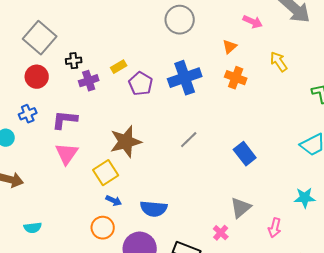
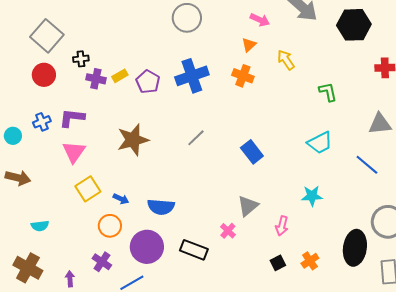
orange triangle: (230, 47) -> (249, 45), moved
yellow rectangle: (119, 67) -> (120, 76), moved
purple cross: (89, 81) -> (96, 79), turned 30
blue cross: (28, 114) -> (42, 122), moved
yellow square: (106, 173) -> (88, 189), moved

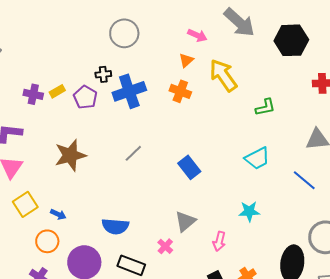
black cross: (81, 59) -> (103, 74), moved
yellow arrow: (286, 60) -> (223, 75), size x1.6
green L-shape: (328, 92) -> (265, 107), turned 90
blue semicircle: (161, 207) -> (115, 226), moved

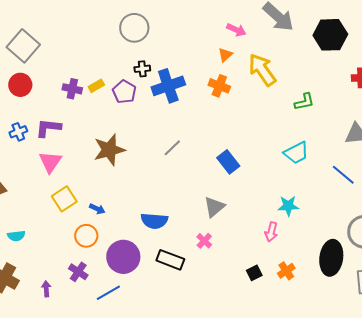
gray circle: (124, 33) -> (134, 28), moved
gray triangle: (185, 221) -> (214, 207), moved
pink arrow: (219, 241) -> (271, 232), moved

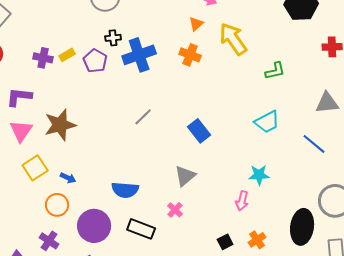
brown star: (109, 150) -> (60, 125), moved

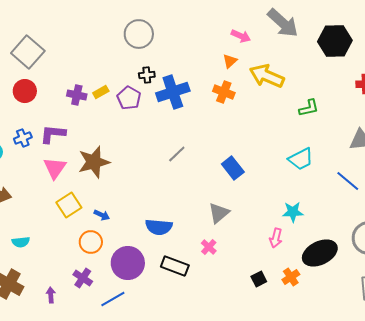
yellow arrow: (233, 39) -> (267, 76), turned -32
black ellipse: (302, 227) -> (320, 253), moved, turned 56

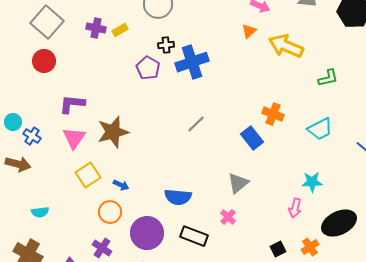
yellow rectangle: (101, 92) -> (120, 30), moved
orange cross: (224, 92) -> (273, 114), moved
purple cross: (77, 95) -> (96, 28), moved
blue cross: (23, 138) -> (32, 136), moved, turned -36

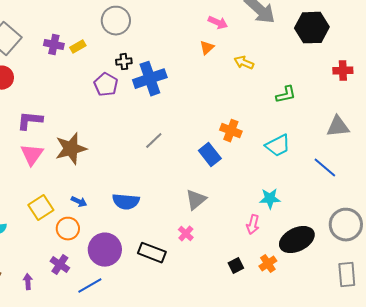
yellow arrow: (286, 46) -> (244, 63), size x0.6
yellow square: (88, 175) -> (41, 208), moved
blue semicircle: (178, 197) -> (126, 202), moved

